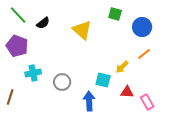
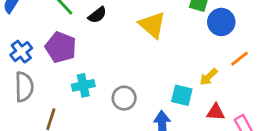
blue circle: (142, 27) -> (221, 22), moved

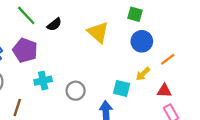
blue circle: (221, 22) -> (142, 41), moved
red triangle: (216, 112) -> (164, 91), moved

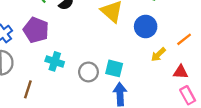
blue circle: (142, 41) -> (146, 27), moved
cyan cross: (43, 81) -> (55, 61), turned 30
cyan square: (122, 88) -> (114, 68), moved

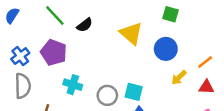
red triangle: (181, 72) -> (206, 87), moved

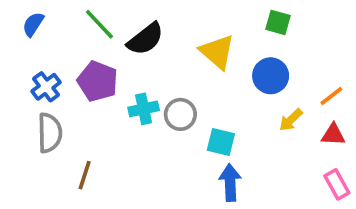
black semicircle: (85, 25) -> (145, 39), size x1.5
cyan cross: (73, 85) -> (144, 109), moved, turned -30
gray circle: (107, 95) -> (180, 114), moved

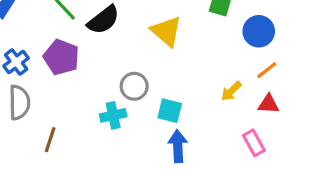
blue circle: (271, 76) -> (259, 31), moved
cyan cross: (144, 109) -> (113, 115), moved
pink rectangle: (337, 184) -> (254, 143), moved

